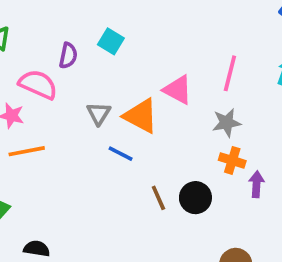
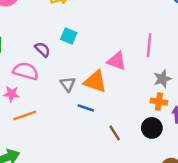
purple semicircle: (68, 56) -> (42, 49), turned -49
gray star: (227, 123) -> (162, 79), moved
black circle: (195, 198) -> (152, 128), moved

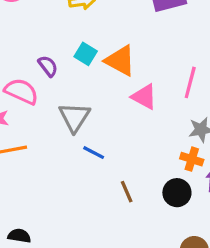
orange triangle: (95, 82) -> (120, 61), moved
gray triangle: (68, 84) -> (74, 117), size x1.5

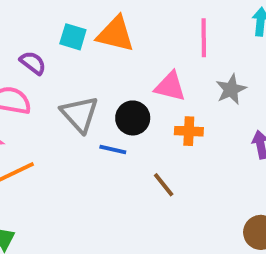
pink triangle: (144, 97) -> (170, 86), moved
orange cross: (192, 159) -> (189, 131), moved
black circle: (177, 193) -> (133, 118), moved

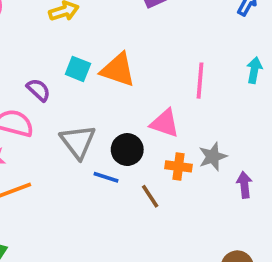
gray star: (231, 89) -> (213, 157), moved
brown line: (164, 185) -> (150, 196), moved

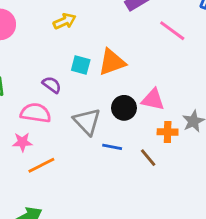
orange triangle: (118, 70) -> (112, 62), turned -32
pink line: (200, 81) -> (172, 31), moved, turned -52
black circle: (127, 150) -> (124, 108), moved

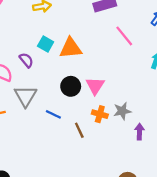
purple semicircle: (52, 85) -> (26, 60), moved
pink triangle: (153, 99) -> (95, 86), turned 36
gray triangle: (87, 122) -> (25, 96), moved

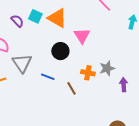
orange triangle: (71, 48) -> (57, 18), turned 40
purple semicircle: (26, 60) -> (17, 21), moved
pink triangle: (95, 86) -> (82, 36), moved

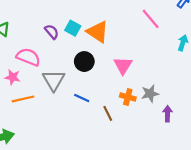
pink triangle: (82, 36) -> (123, 65), moved
black circle: (60, 51) -> (84, 62), moved

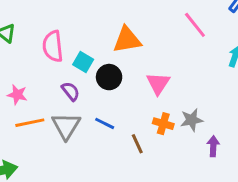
cyan square: (73, 28) -> (83, 62), moved
purple semicircle: (52, 32) -> (71, 91), moved
orange triangle: (98, 32) -> (127, 40), turned -45
pink semicircle: (28, 57) -> (53, 46), moved, turned -120
gray triangle: (54, 80) -> (66, 126), moved

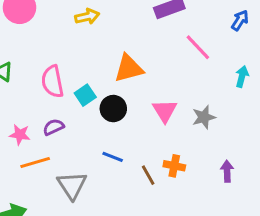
cyan square: (83, 62) -> (85, 95), turned 30
purple semicircle: (71, 91) -> (53, 127), moved, turned -72
gray star: (192, 120) -> (204, 117), moved
orange cross: (163, 124) -> (174, 166), moved
gray triangle: (66, 126) -> (72, 185), moved

